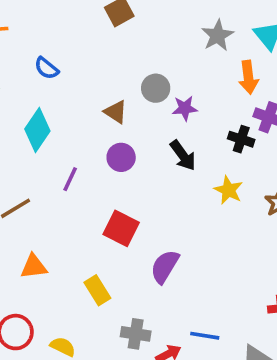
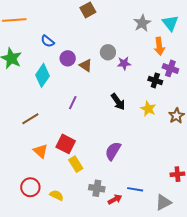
black arrow: (183, 156) -> (118, 102), moved
purple circle: (121, 157) -> (68, 58), moved
purple line: (70, 179) -> (73, 103), moved
red square: (121, 228) -> (66, 144), moved
orange triangle: (34, 267) -> (40, 151), turned 49

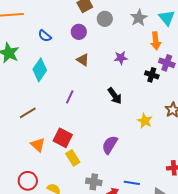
gray circle: (108, 52) -> (105, 19), moved
purple circle: (68, 58) -> (79, 32), moved
yellow star: (148, 109) -> (145, 121), moved

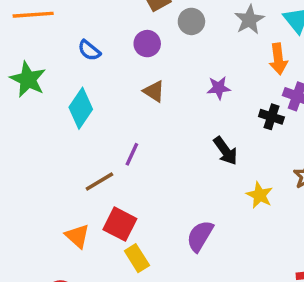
black arrow: (115, 96) -> (225, 151), moved
brown line: (28, 113) -> (99, 181), moved

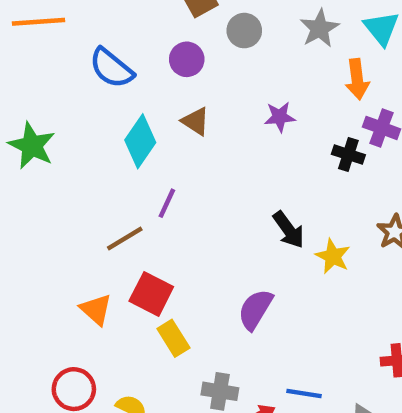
blue semicircle: (89, 50) -> (111, 68), size x1.5
green star: (28, 79) -> (32, 146), moved
cyan diamond: (81, 108) -> (140, 141), moved
black arrow: (225, 151) -> (289, 230), moved

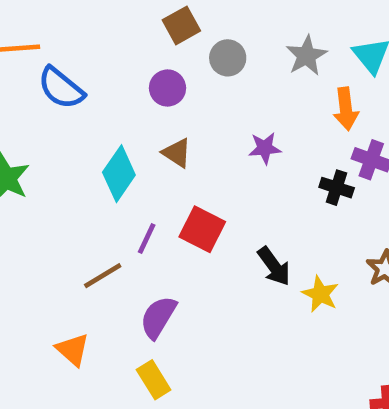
blue semicircle: (111, 68) -> (61, 88), moved
red square: (151, 294) -> (202, 229), moved
purple semicircle: (255, 309) -> (158, 317), moved

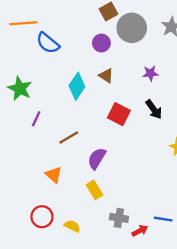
gray circle: (228, 58) -> (132, 28), size x1.6
purple line: (147, 238) -> (36, 119), moved
black arrow: (274, 266) -> (154, 109), moved

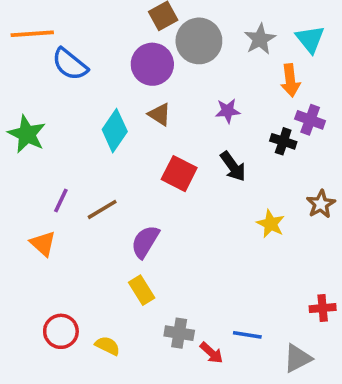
purple circle: (101, 43) -> (152, 64), size x1.5
purple line: (36, 119) -> (61, 200), moved
orange triangle: (54, 175) -> (43, 244), moved
red arrow: (140, 231) -> (211, 353), turned 70

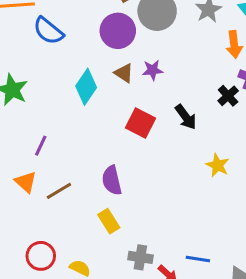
purple star: (228, 111) -> (153, 70), moved
black cross: (283, 141) -> (228, 96), turned 30
brown line: (102, 209) -> (59, 191), moved
purple semicircle: (145, 242) -> (112, 180), turned -44

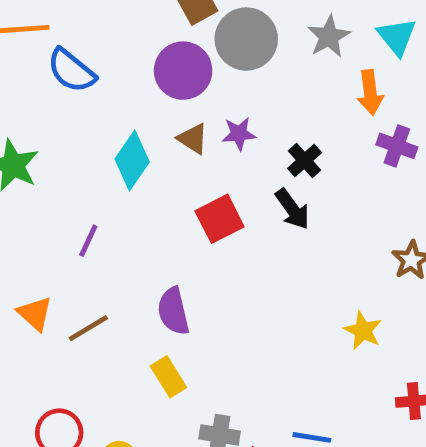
black cross: (228, 96) -> (305, 160), moved
red square: (140, 123) -> (220, 219), turned 36
purple line: (41, 146) -> (88, 241), moved
yellow star: (217, 165) -> (363, 331), moved

